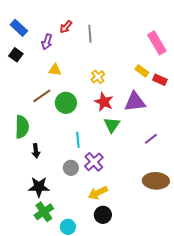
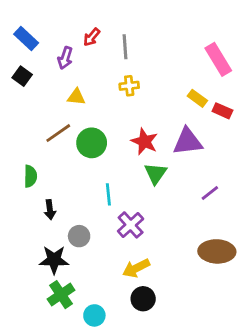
yellow cross: (98, 77) -> (129, 86), moved, turned 32
green semicircle: (22, 127) -> (30, 176), size x0.7
gray circle: (71, 168) -> (79, 236), moved

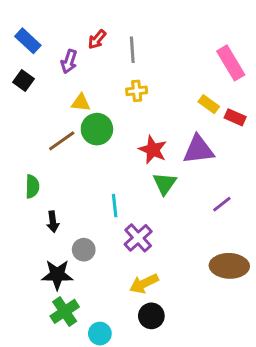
green circle: (92, 143) -> (97, 129), moved

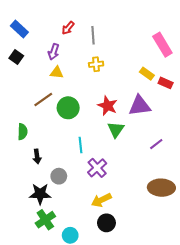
purple arrow: (69, 61) -> (54, 52), moved
green circle: (97, 129) -> (68, 108), moved

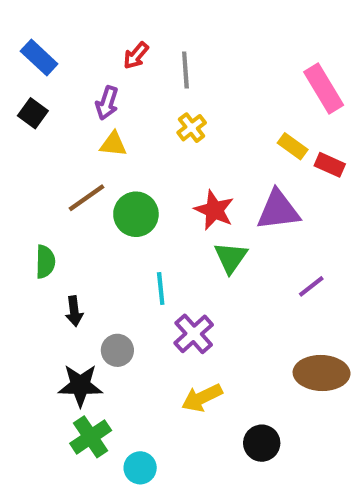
yellow cross: (96, 64) -> (192, 128), turned -32
black circle: (106, 223) -> (262, 443), moved

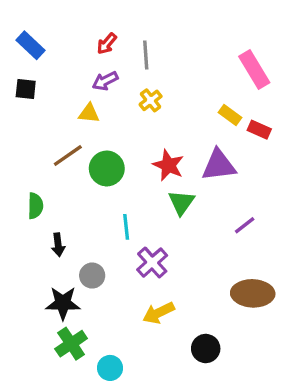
purple arrow: (107, 103) -> (105, 81), moved, turned 45
black square: (33, 113) -> (26, 89), turned -30

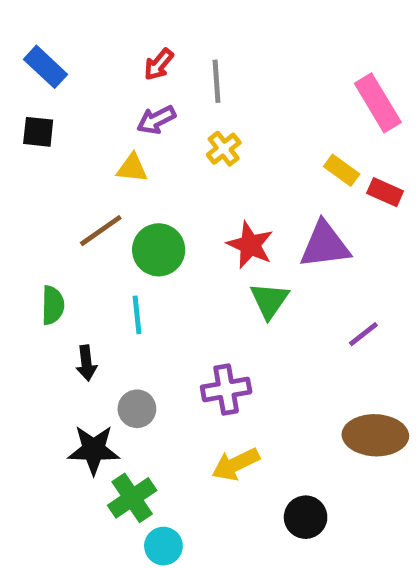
cyan line: (126, 227) -> (137, 315), moved
purple cross: (152, 263) -> (226, 390), turned 32
green cross: (71, 344) -> (132, 498), moved

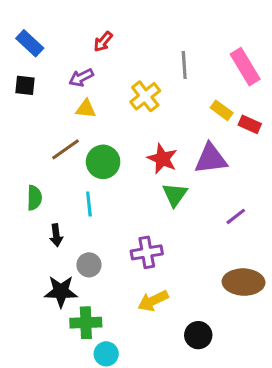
gray line: (216, 81) -> (184, 65), moved
purple arrow: (156, 120) -> (81, 78), moved
yellow cross: (224, 149) -> (145, 96), size x1.4
green cross: (132, 498) -> (86, 323), turned 32

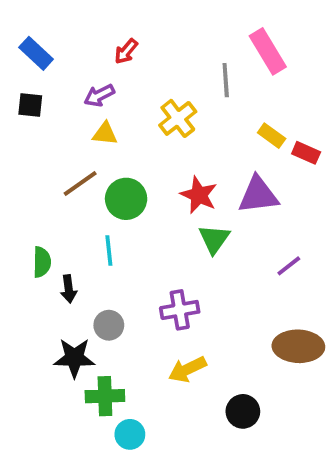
pink rectangle: (245, 67) -> (268, 51), moved
green semicircle: (34, 198) -> (42, 262), moved

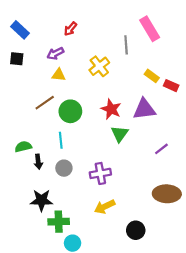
green semicircle: (42, 262) -> (23, 147), turned -105
gray circle: (109, 325) -> (64, 168), moved

